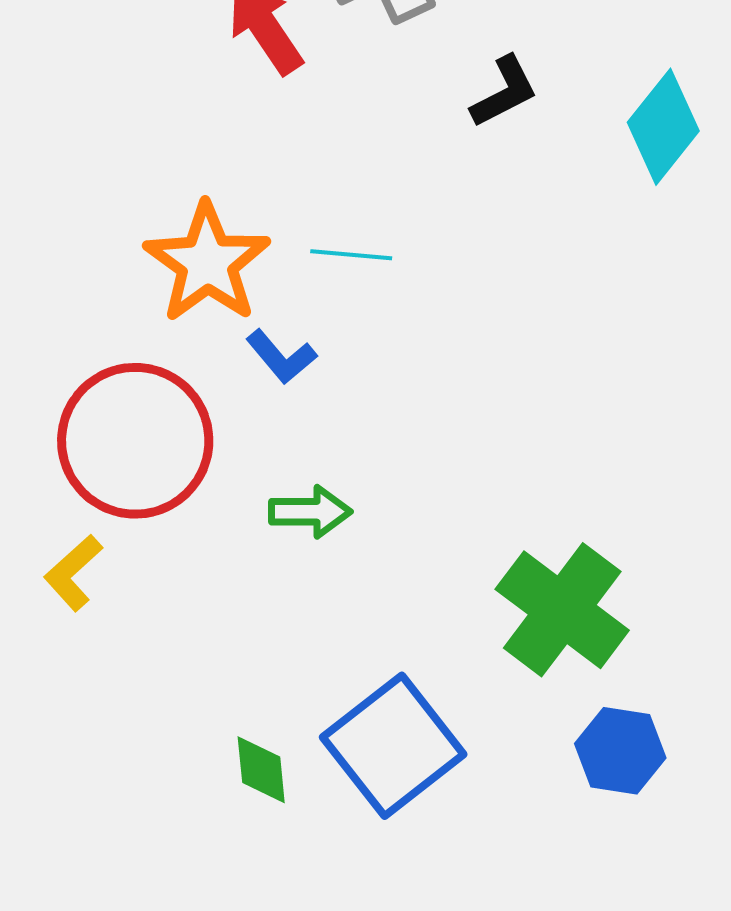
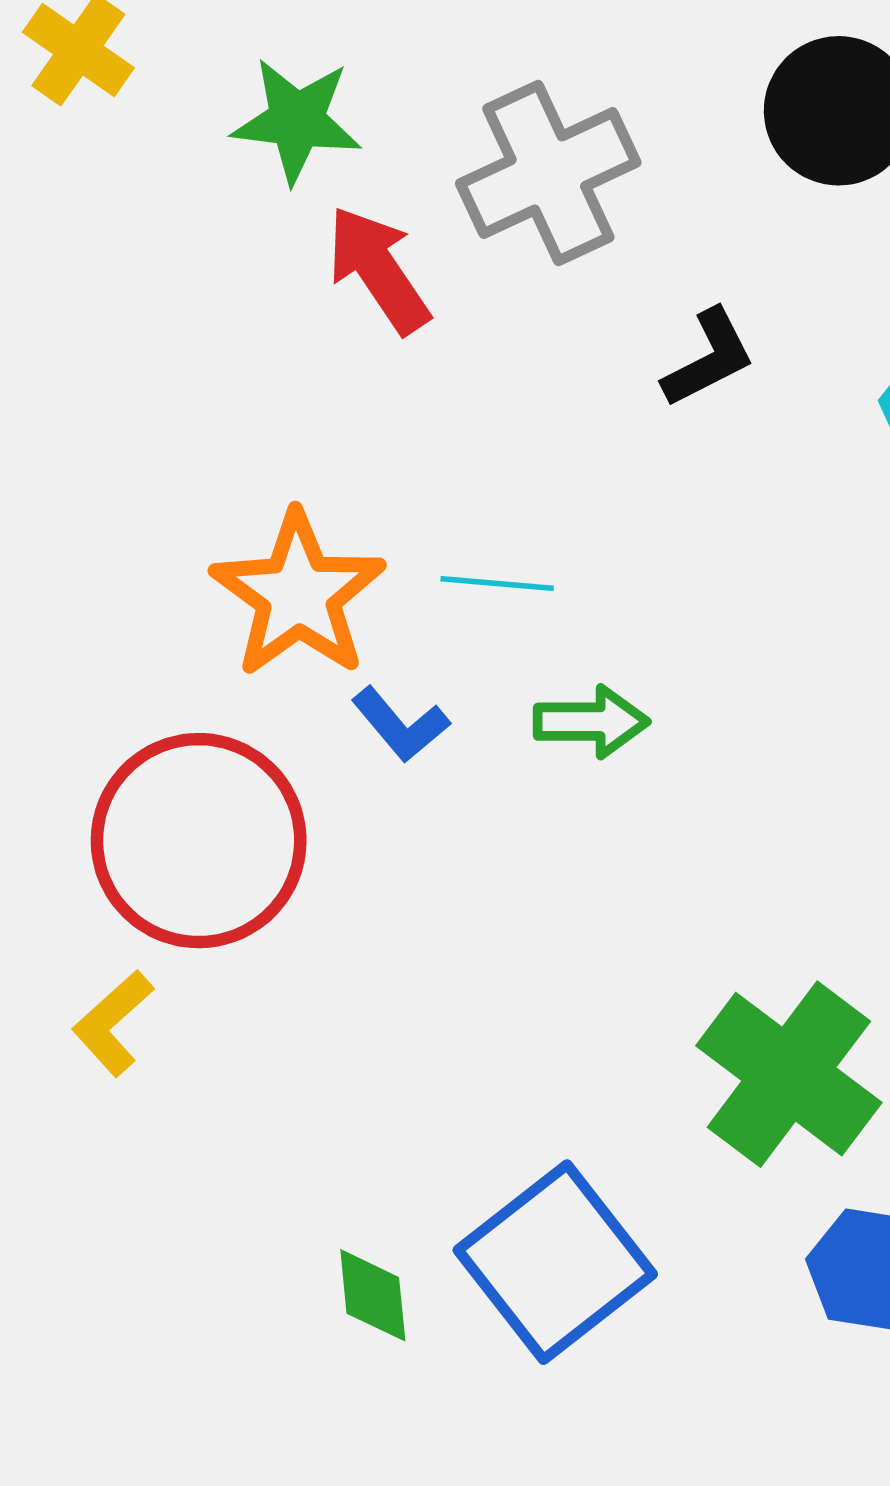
green arrow: (310, 512) -> (591, 722), moved

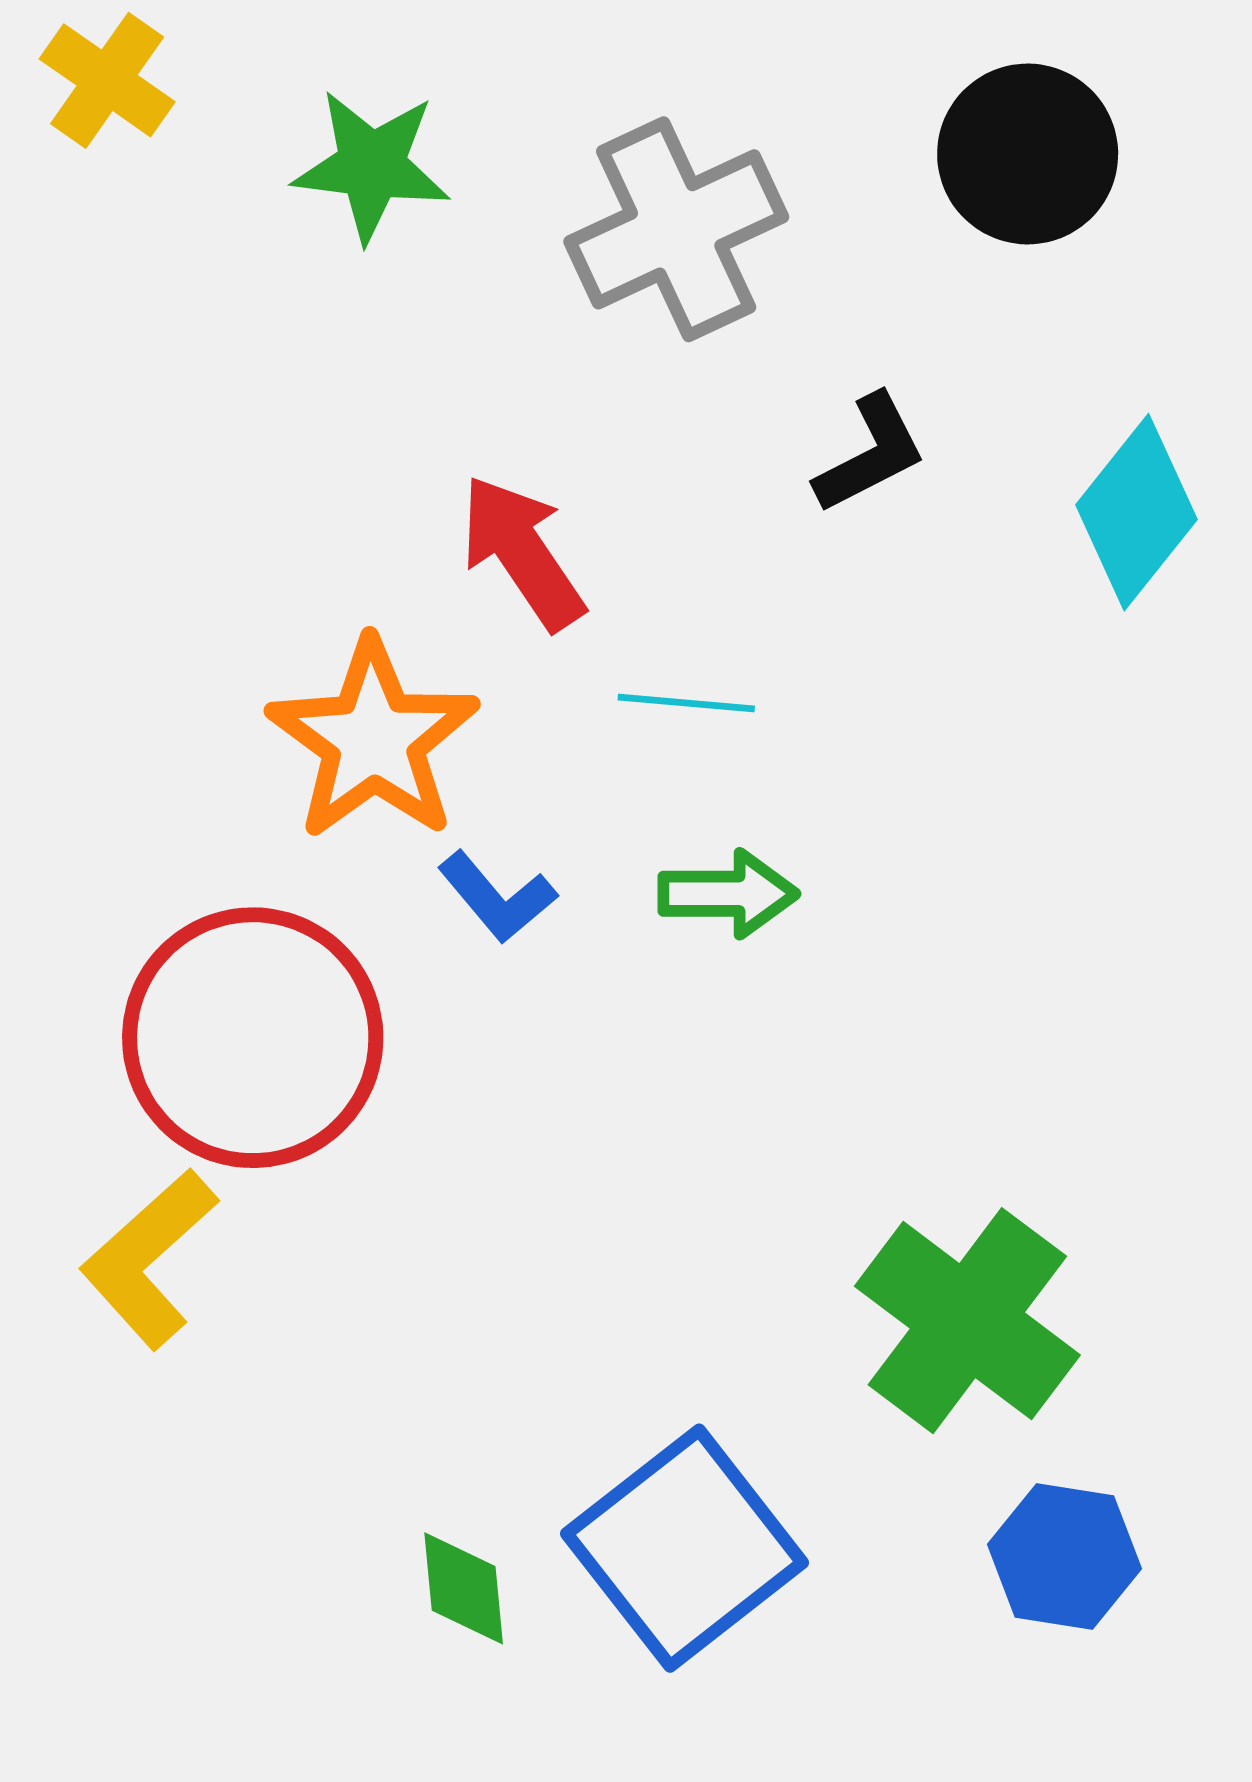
red arrow: (378, 270) -> (522, 552), moved
cyan line: (497, 583) -> (686, 703), moved
yellow L-shape: (113, 1023) -> (149, 1259), size x1.4

